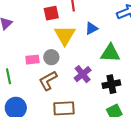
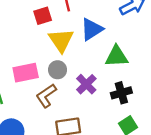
blue triangle: (91, 28) -> (92, 29), size x1.5
gray circle: (51, 57) -> (58, 70), moved
pink rectangle: (32, 60) -> (26, 73), size x1.5

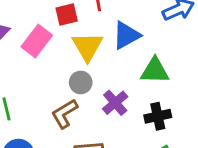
pink rectangle: (26, 73) -> (37, 41), moved, turned -45

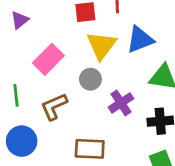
pink rectangle: (37, 41) -> (48, 59), moved
brown L-shape: (65, 114) -> (54, 106), moved

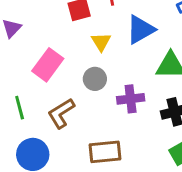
yellow triangle: (101, 45) -> (101, 42), size x0.6
purple cross: (121, 103) -> (131, 99), turned 35

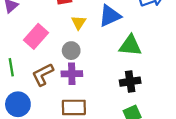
purple cross: (131, 99) -> (72, 74), moved

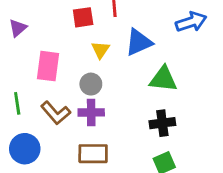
pink rectangle: (36, 36) -> (48, 66), turned -35
brown L-shape: (43, 75) -> (56, 113), turned -105

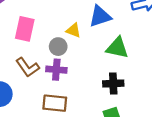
yellow triangle: (100, 50) -> (73, 30), moved, turned -49

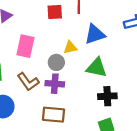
yellow triangle: (73, 30) -> (70, 47), turned -32
green triangle: (117, 48) -> (97, 68), moved

